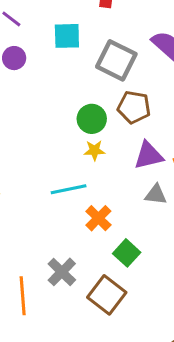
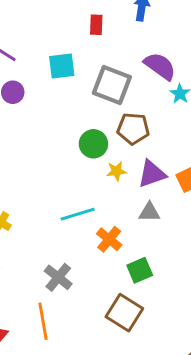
yellow star: (94, 150) -> (116, 171), moved
gray triangle: (156, 195) -> (149, 212), moved
green square: (127, 253) -> (140, 270), turned 30
gray cross: (62, 272) -> (58, 277), moved

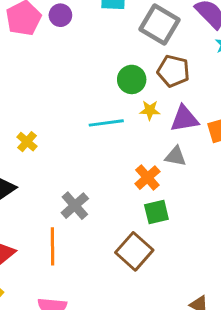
cyan line: (78, 214) -> (106, 123), moved
orange cross: (109, 239) -> (147, 178), moved

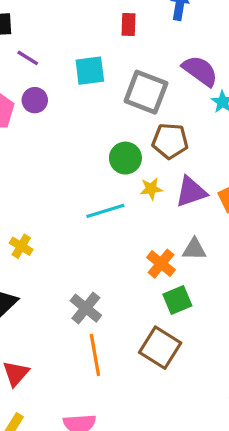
gray triangle: (175, 156) -> (194, 249), moved
orange line: (53, 246) -> (95, 355), moved

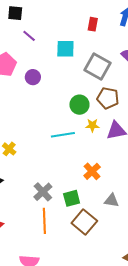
purple circle: (35, 100) -> (33, 77), moved
gray triangle: (194, 249) -> (112, 200), moved
green square: (177, 300) -> (72, 198), moved

